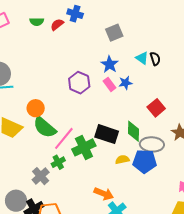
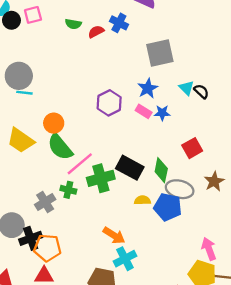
gray square: (114, 33) -> (160, 53), size x1.4
black semicircle: (155, 59) -> (201, 91), turned -40
pink rectangle: (110, 84) -> (144, 111), turned -32
green cross: (58, 162) -> (68, 190), turned 32

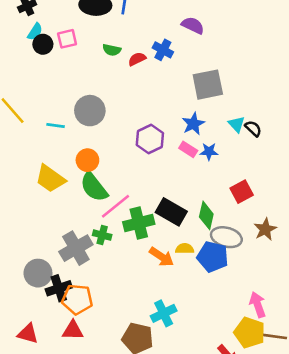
gray circle: (19, 76) -> (90, 111), moved
gray cross: (45, 202) -> (76, 248), size x1.4
orange arrow: (114, 236) -> (162, 257), moved

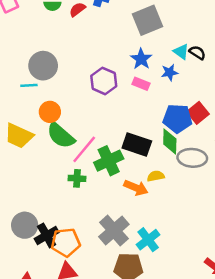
cyan line: (56, 125) -> (29, 85), moved
blue star: (209, 152) -> (170, 72), moved
gray cross: (76, 248) -> (114, 230), moved
blue pentagon: (213, 257) -> (178, 119), moved

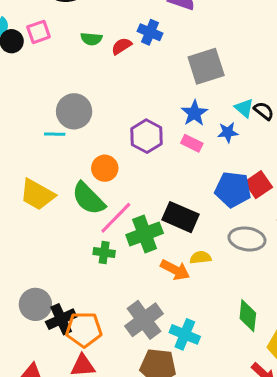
orange circle: (50, 112) -> (105, 168), moved
green diamond: (170, 141) -> (248, 316), moved
cyan cross: (148, 240) -> (185, 334), turned -35

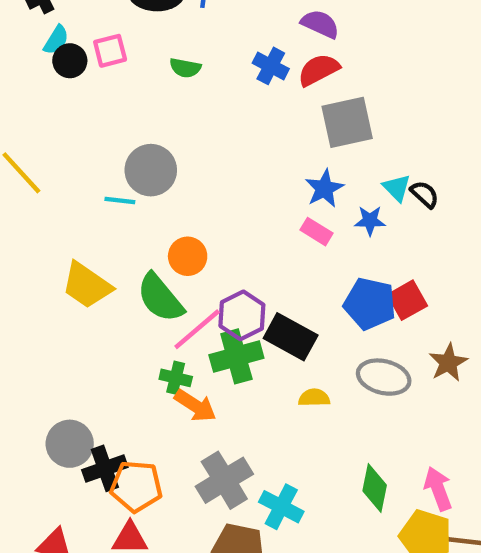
red semicircle: (122, 46) -> (319, 70), moved, size x1.4
purple hexagon: (147, 136) -> (242, 315), moved
orange arrow: (175, 270) -> (195, 406), moved

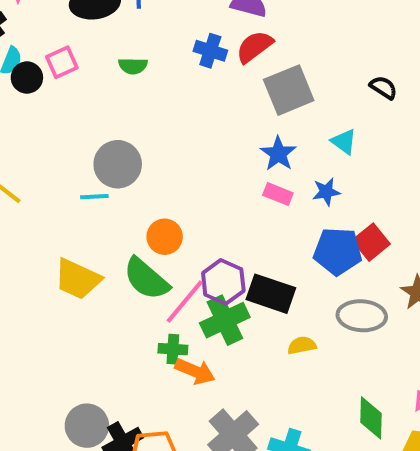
black semicircle: (425, 194) -> (383, 88), moved
blue star: (370, 221) -> (326, 192), moved

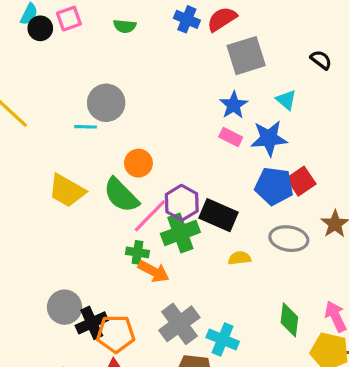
blue star: (326, 192) -> (269, 138), size x1.6

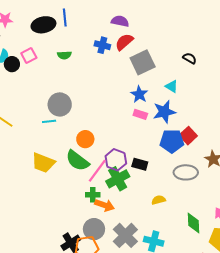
black rectangle: (219, 215) -> (140, 164), size x0.7
yellow semicircle: (240, 258) -> (159, 200), moved
gray circle: (65, 307) -> (94, 229), moved

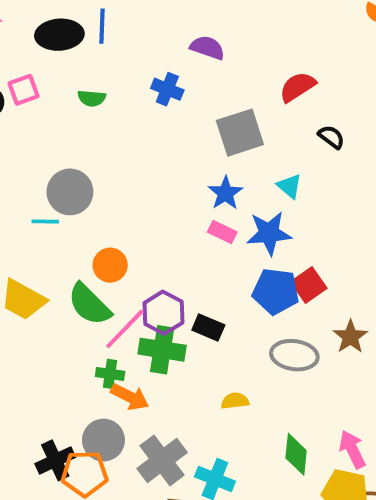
red semicircle: (124, 42) -> (297, 87), moved
green cross: (118, 179) -> (162, 350), turned 30

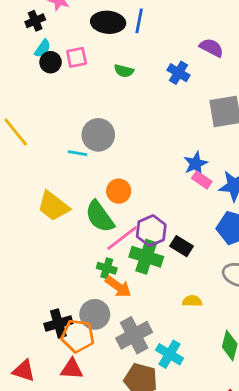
blue star: (225, 193) -> (196, 164), moved

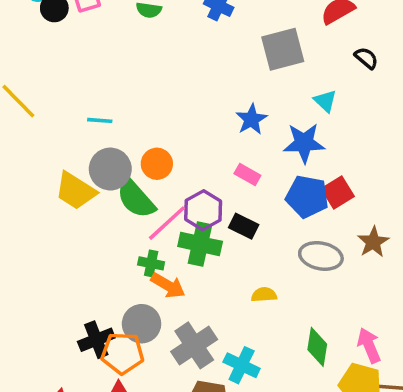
gray circle: (98, 135) -> (110, 169), moved
pink rectangle: (202, 180) -> (247, 175), moved

